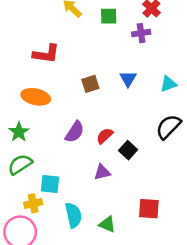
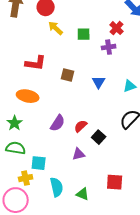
brown square: (90, 84) -> (68, 75), moved, turned 32
green semicircle: (20, 164) -> (16, 148), turned 42

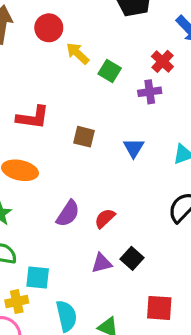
yellow arrow: (56, 28) -> (78, 53), moved
green square: (84, 34) -> (110, 71), turned 32
black square: (99, 137) -> (132, 258), moved

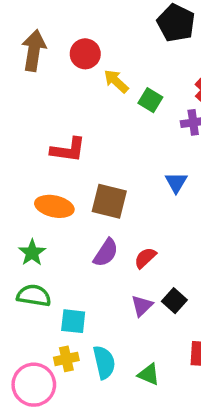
brown square: (84, 137) -> (109, 201), moved, size x1.5
purple triangle: (102, 263) -> (142, 306), turned -30
yellow cross: (17, 302) -> (66, 359), moved

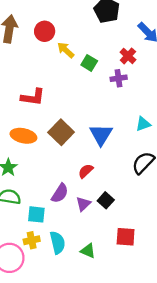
blue triangle: (176, 182) -> (101, 135), moved, size x1.5
brown square: (109, 201) -> (61, 132), turned 30
purple semicircle: (106, 253) -> (60, 193), moved

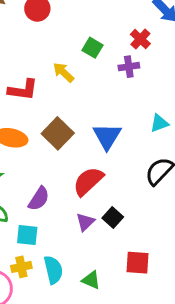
yellow arrow: (66, 50) -> (63, 72), moved
red semicircle: (86, 171) -> (88, 181), size x1.6
purple semicircle: (60, 193) -> (39, 199), moved

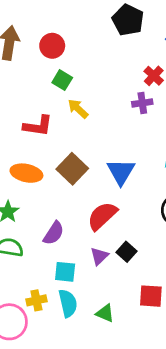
green square: (93, 48) -> (62, 80), moved
cyan square: (27, 235) -> (65, 272), moved

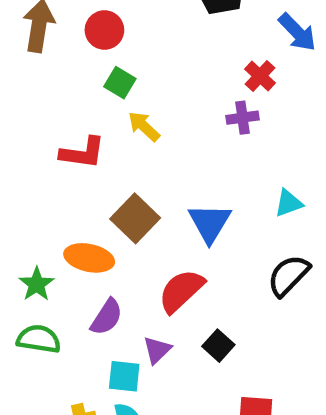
orange ellipse: (26, 173) -> (89, 258), moved
purple triangle: (99, 256) -> (157, 350), moved

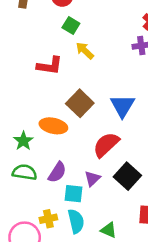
purple semicircle: (107, 317) -> (57, 172), moved
black square: (218, 346) -> (127, 176), size x1.5

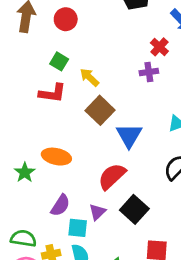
green square: (71, 25) -> (59, 61), moved
brown square: (80, 103) -> (100, 110), moved
green semicircle: (25, 172) -> (23, 238), moved

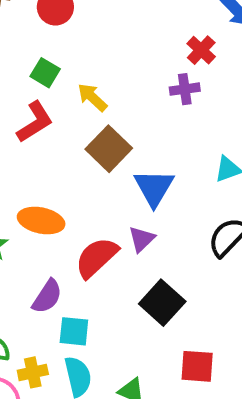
red L-shape: (52, 93) -> (35, 122), turned -40
red semicircle: (112, 176) -> (96, 257), moved
purple triangle: (97, 212) -> (142, 239), moved

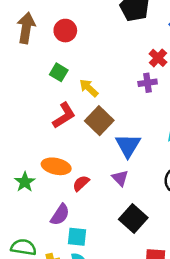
red L-shape: (35, 122) -> (64, 115), moved
purple triangle: (142, 239) -> (120, 178), turned -30
red semicircle: (96, 257) -> (81, 183), moved, size x0.6

